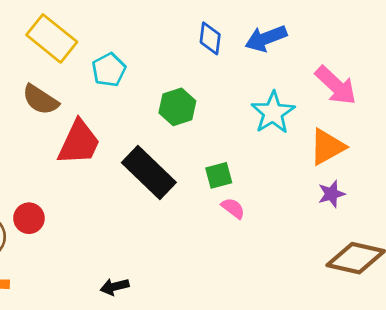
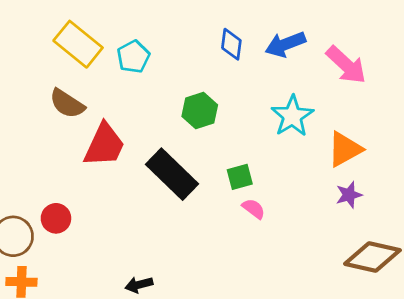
cyan pentagon: (109, 70) -> (133, 57), moved
pink arrow: (336, 85) -> (346, 65), moved

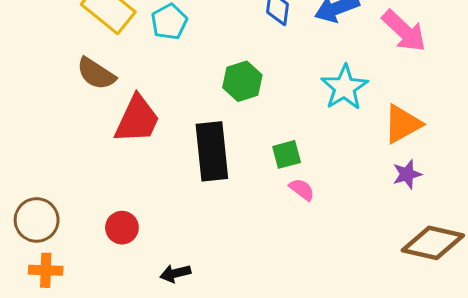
black rectangle: (172, 174) -> (212, 151), turned 40
red circle: (56, 218) -> (122, 228), moved

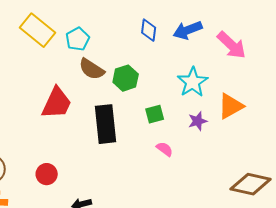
brown semicircle: (96, 74) -> (92, 69), moved
green square: (287, 154) -> (155, 114), moved
purple star: (407, 174) -> (198, 121), moved

